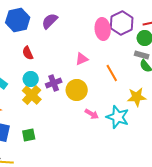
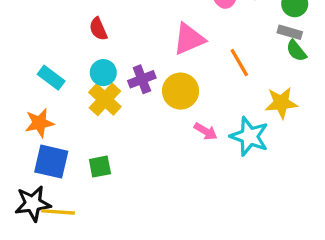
pink triangle: (82, 59) -> (189, 39), size x1.5

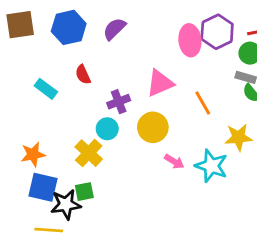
cyan circle: (103, 73) -> (107, 129), moved
cyan rectangle: (51, 78) -> (46, 89), moved
purple cross: (142, 79) -> (119, 102), moved
yellow cross: (105, 99) -> (89, 153), moved
black star: (33, 204) -> (66, 204), moved

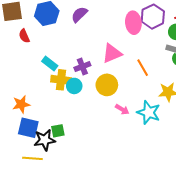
red semicircle: (83, 75) -> (24, 36), moved
cyan rectangle: (46, 89) -> (50, 63), moved
yellow cross: (89, 153) -> (61, 80), moved, turned -36

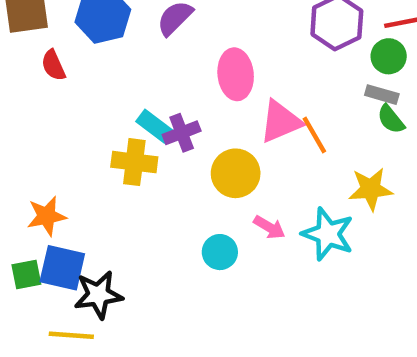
pink ellipse: (133, 23) -> (236, 74), moved
pink triangle: (112, 53) -> (281, 122), moved
cyan rectangle: (50, 63) -> (155, 126), moved
cyan circle: (74, 86) -> (220, 252), moved
green square: (58, 131) -> (26, 275), moved

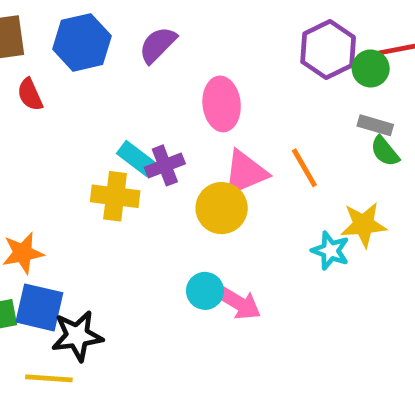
green circle: (389, 56) -> (371, 68), moved
pink triangle: (281, 122) -> (245, 173), moved
pink arrow: (269, 227) -> (238, 303), moved, size x1.4
cyan star: (328, 234) -> (330, 251), moved, size x0.7

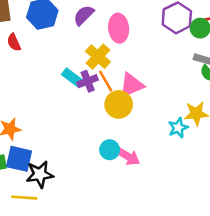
pink ellipse: (222, 104) -> (119, 28), moved
orange line: (304, 168) -> (106, 81), moved
yellow cross: (115, 196) -> (98, 57), moved, turned 35
cyan star: (330, 251) -> (178, 128), turned 30

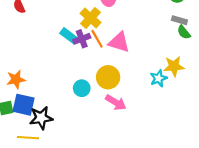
pink triangle: (132, 85) -> (119, 42), turned 40
yellow circle: (119, 104) -> (108, 77), moved
cyan circle: (110, 150) -> (82, 88), moved

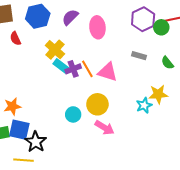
yellow cross: (91, 18) -> (55, 50), moved
gray rectangle: (179, 20) -> (139, 56), moved
black star: (41, 118) -> (36, 142), turned -30

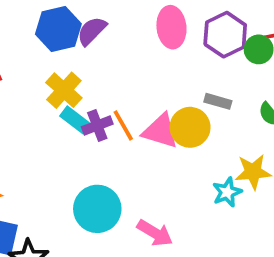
blue hexagon: (38, 16) -> (58, 29), moved
pink ellipse: (97, 27) -> (171, 27), moved
yellow circle: (97, 104) -> (190, 127), moved
cyan circle: (73, 114) -> (97, 209), size x1.6

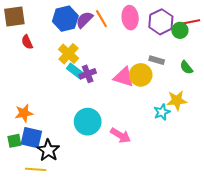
orange line: (123, 125) -> (101, 19), moved

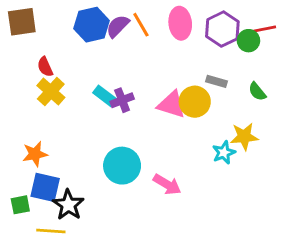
red semicircle: (27, 42) -> (45, 67), moved
yellow cross: (68, 54) -> (51, 91), moved
green square: (14, 141) -> (20, 205), moved

